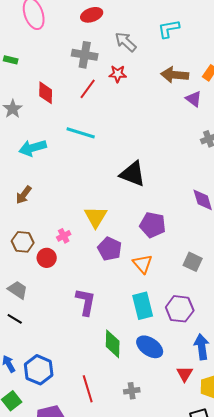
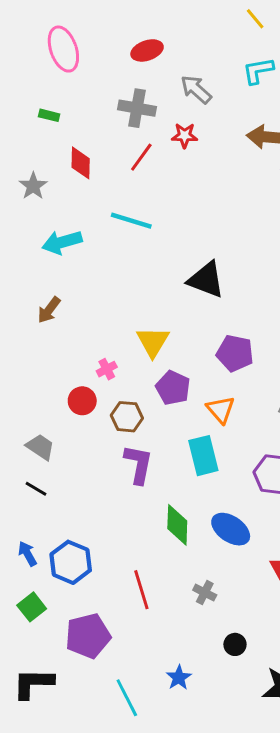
green rectangle: (11, 60) -> (49, 115), moved
brown hexagon: (23, 242) -> (127, 417), moved
cyan rectangle: (143, 306) -> (203, 456), moved
gray cross: (132, 391) -> (205, 593), turned 35

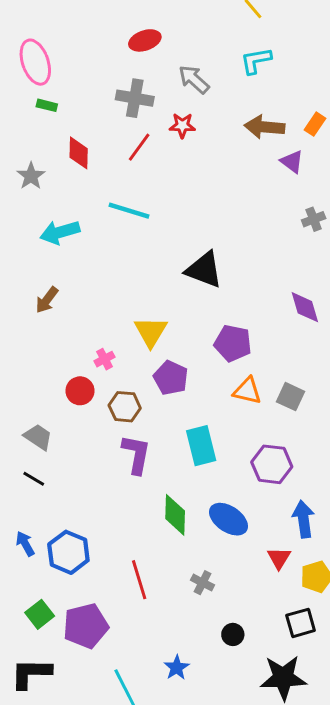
pink ellipse: (63, 49) -> (35, 62), moved
orange triangle: (221, 409) -> (247, 391), moved, turned -36
green square: (32, 607) -> (40, 614), moved

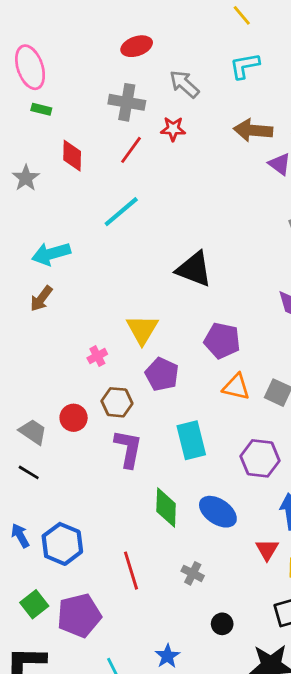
cyan line: (129, 211) -> (121, 212), turned -57
cyan arrow: (60, 232) -> (51, 254), moved
red circle: (80, 391) -> (74, 418), moved

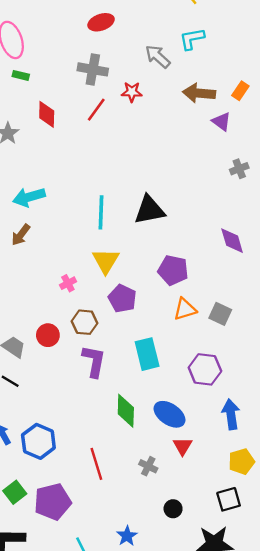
gray arrow: (184, 84) -> (158, 56), moved
cyan line: (121, 212) -> (101, 212), moved, turned -48
black triangle: (194, 269) -> (149, 210), turned -32
orange triangle: (236, 387) -> (185, 309), turned -30
red triangle: (267, 550) -> (182, 446), moved

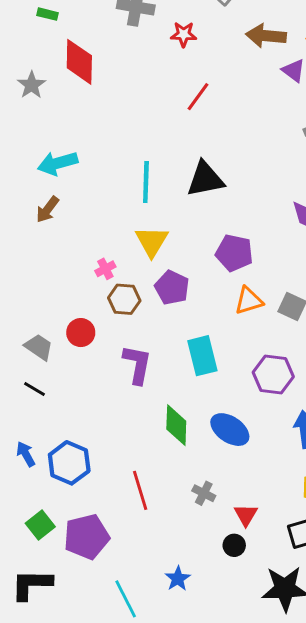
red line: (96, 110) -> (198, 97), moved
red diamond: (47, 114) -> (79, 62), size x1.4
brown hexagon: (84, 322) -> (124, 299), moved
red triangle: (182, 446) -> (246, 515), moved

